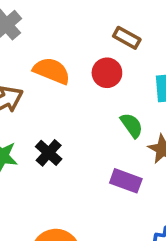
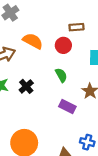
brown rectangle: (127, 38) -> (76, 27), turned -40
green semicircle: (132, 125) -> (61, 75), moved

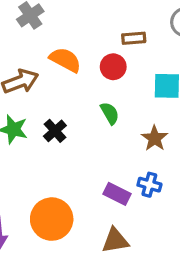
purple rectangle: (67, 106) -> (117, 194), moved
blue cross: (87, 142) -> (149, 185), moved

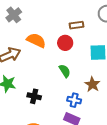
black cross: (55, 131) -> (34, 96), moved, turned -32
blue cross: (149, 185) -> (74, 100), moved

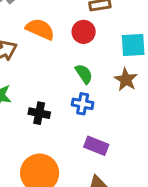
brown star: (92, 84) -> (126, 80), moved
blue cross: (74, 100) -> (83, 104), moved

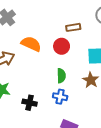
green semicircle: (84, 74) -> (61, 76), turned 32

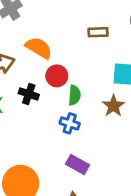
red circle: (62, 46) -> (57, 76), moved
black cross: (30, 103) -> (29, 94), moved

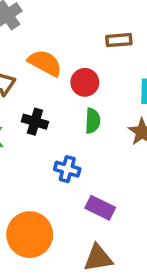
red circle: (57, 76) -> (85, 82), moved
blue cross: (70, 123) -> (67, 169), moved

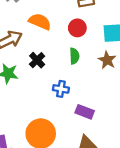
red circle: (85, 82) -> (77, 28), moved
black cross: (35, 122) -> (37, 60), turned 35

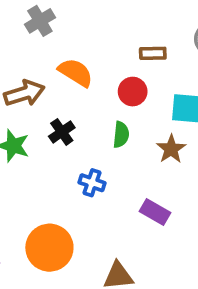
purple rectangle: (85, 112) -> (155, 212), moved

